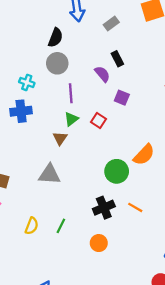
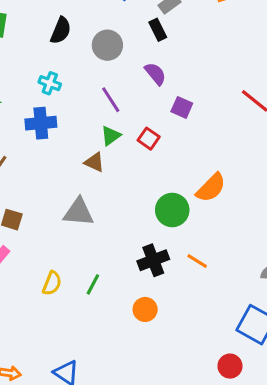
black semicircle: (56, 38) -> (61, 31), moved
black rectangle: (117, 59) -> (158, 30), moved
gray circle: (57, 63) -> (107, 45), moved
purple line: (71, 93) -> (111, 100), turned -30
brown triangle: (60, 138) -> (94, 162), turned -40

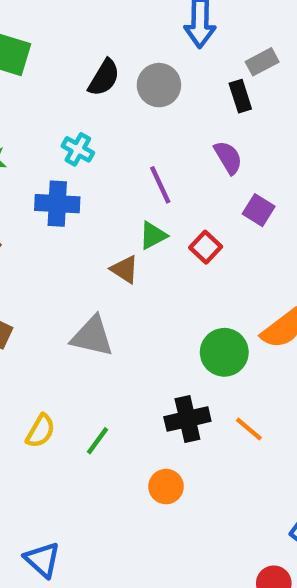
gray circle: (107, 45) -> (159, 85), moved

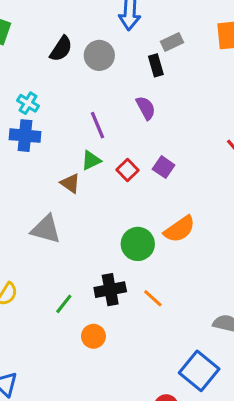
cyan cross: (78, 149) -> (28, 103), moved
purple square: (259, 210) -> (164, 167), moved
green line: (98, 441) -> (64, 304), moved

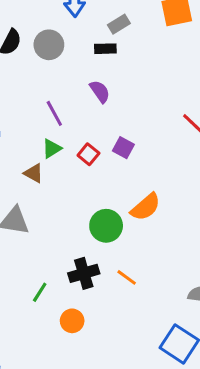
black rectangle: (156, 65) -> (105, 49), turned -70

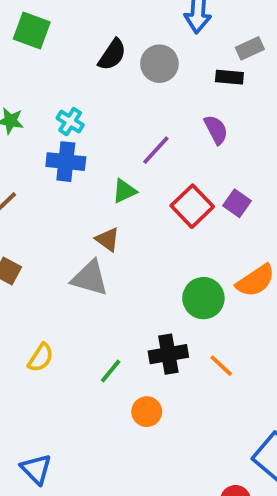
purple line: (54, 113) -> (156, 150), turned 64
green triangle: (52, 149) -> (124, 191), moved
red square: (88, 154) -> (192, 206), size x1.5
brown triangle: (34, 173) -> (108, 239), moved

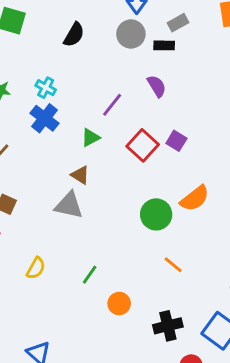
gray circle: (159, 64) -> (131, 34), moved
blue cross: (66, 162) -> (45, 118), turned 36
black cross: (168, 354) -> (168, 326), moved

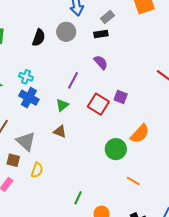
gray circle: (131, 34) -> (66, 32), moved
gray triangle: (69, 205) -> (26, 141), moved, turned 40
yellow semicircle: (36, 268) -> (37, 170), moved

